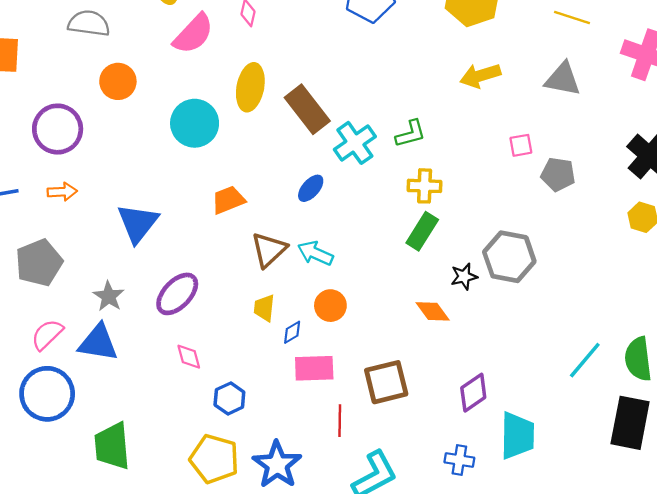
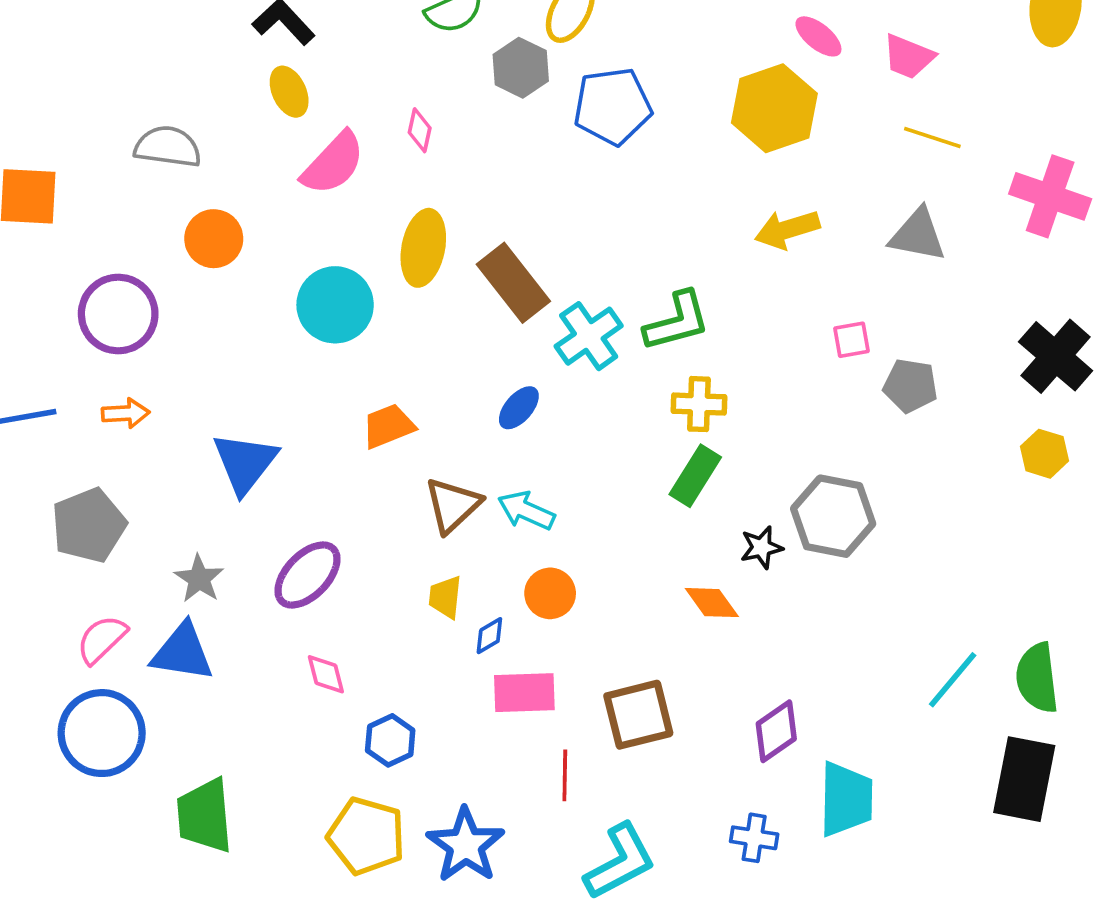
green L-shape: (411, 134) -> (677, 321), size x1.4

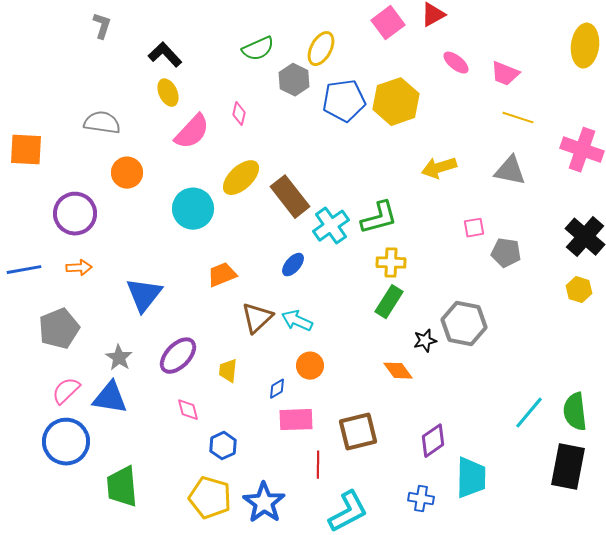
yellow hexagon: (774, 108) -> (396, 102), moved
yellow ellipse: (423, 248) -> (241, 178), turned 36
yellow trapezoid: (445, 597) -> (228, 371), moved

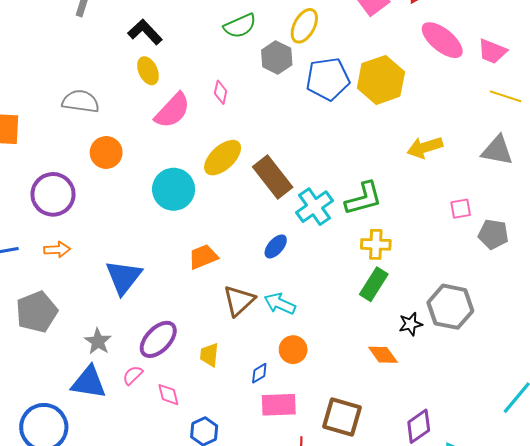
pink ellipse: (456, 63) -> (442, 40), size x1.6
pink semicircle: (66, 391) -> (133, 375), moved, size x0.7
brown square: (358, 432) -> (342, 417), turned 30

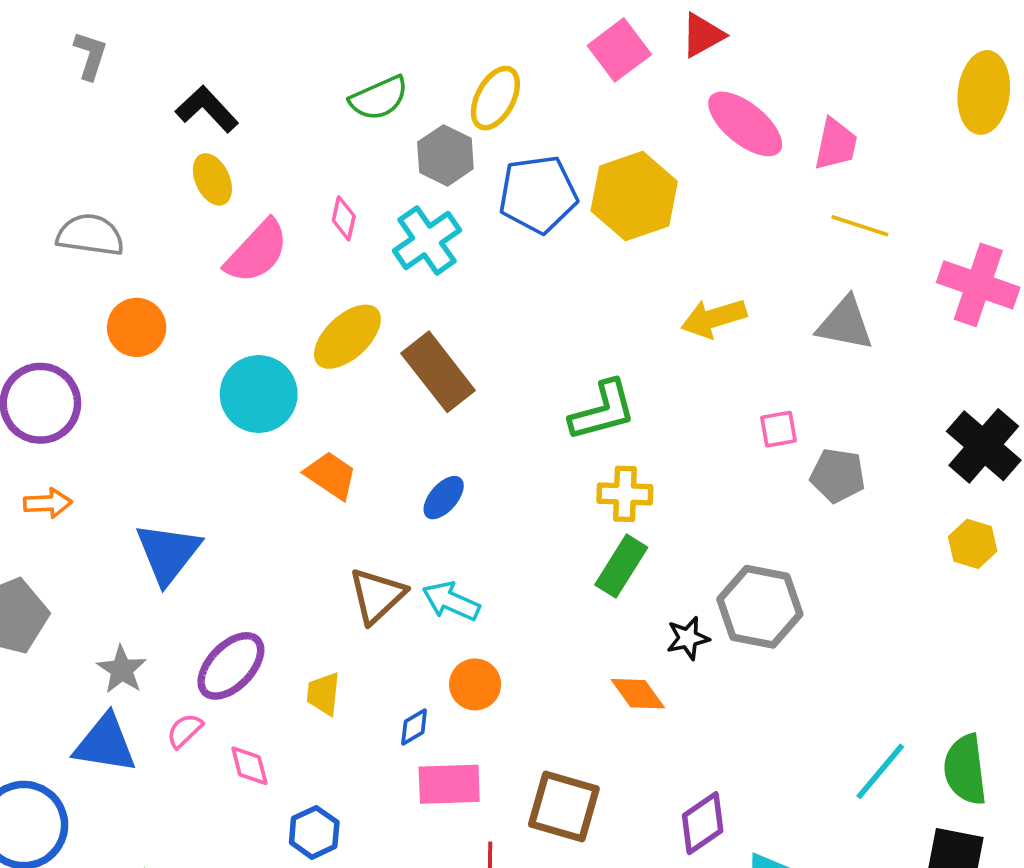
pink trapezoid: (492, 51) -> (836, 144), turned -100
cyan cross: (315, 207) -> (427, 240), moved
orange trapezoid: (203, 257) -> (331, 475), moved, turned 56

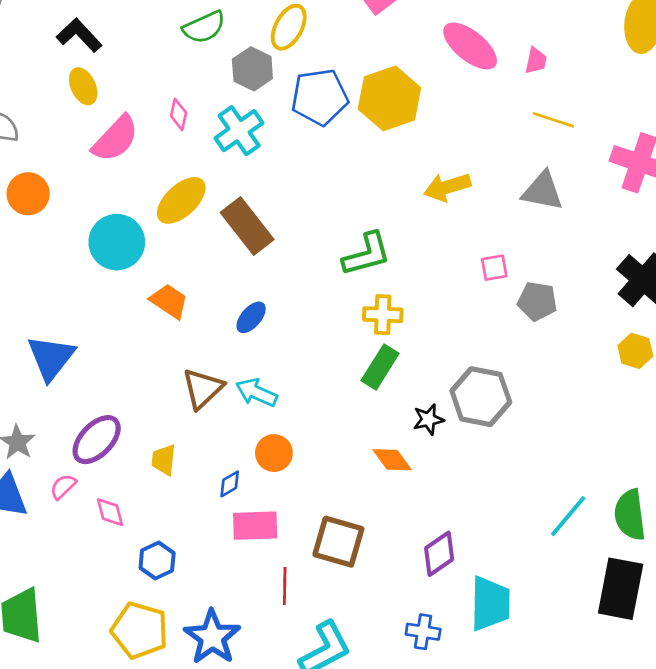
pink trapezoid: (836, 144) -> (536, 61), size x0.7

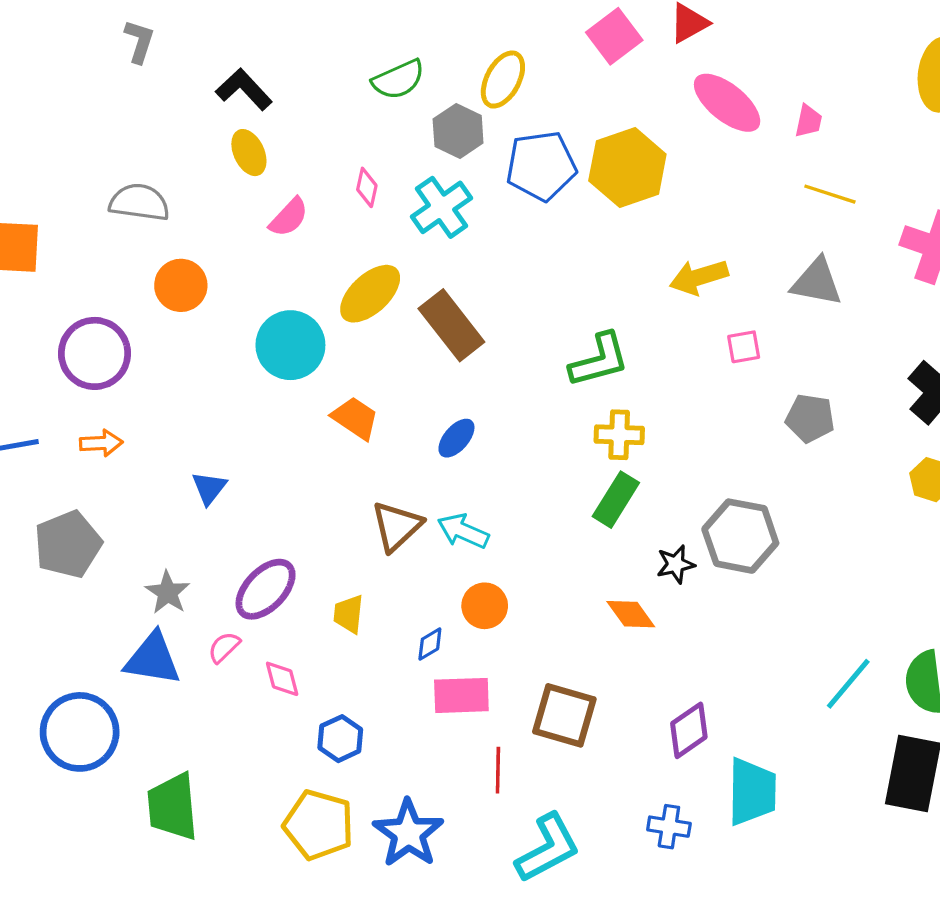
pink semicircle: (115, 139) -> (289, 217), size x0.7
pink square: (494, 268) -> (744, 347), moved
blue triangle: (51, 358) -> (209, 488), size x0.6

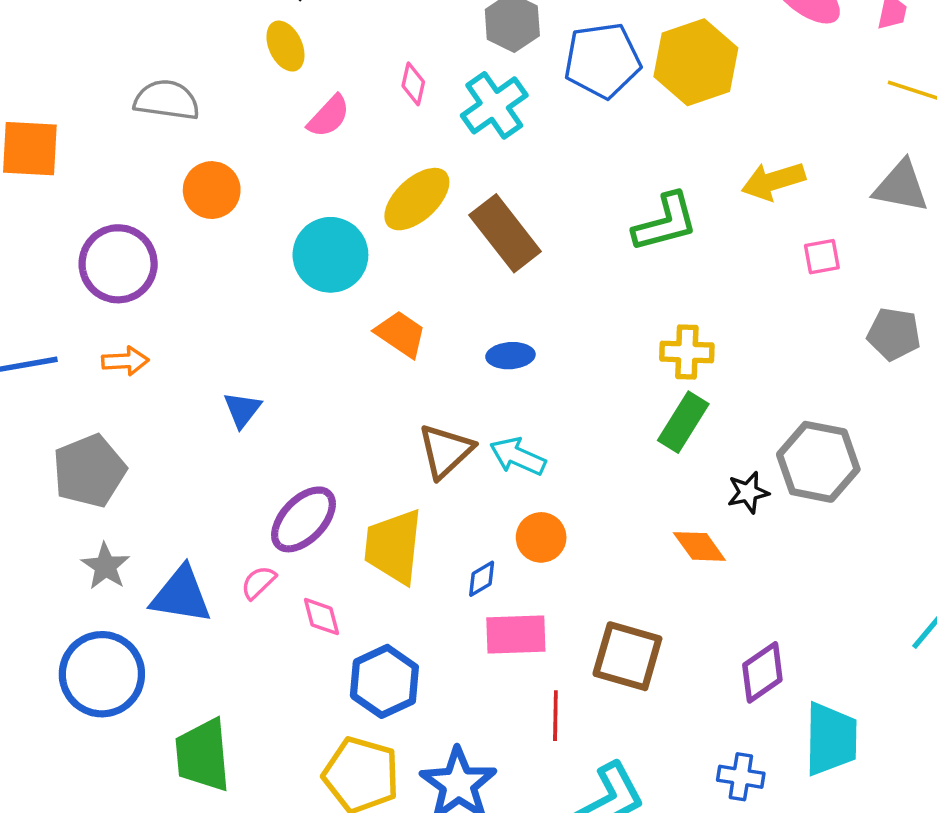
green L-shape: (599, 360) -> (665, 222), moved
blue ellipse: (456, 438) -> (510, 356), turned 45
gray star: (168, 593) -> (105, 566), moved
yellow trapezoid: (349, 614) -> (393, 546), size x1.8
blue hexagon: (340, 739) -> (384, 681), size x1.4

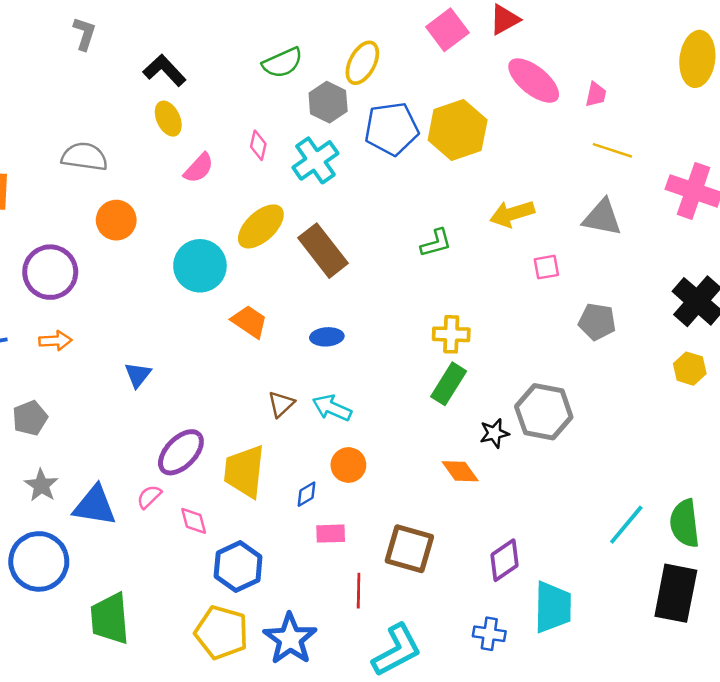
green L-shape: (665, 222) -> (436, 243), size x0.7
brown triangle: (446, 451) -> (281, 404), size x0.7
gray pentagon: (89, 471) -> (30, 418), size x0.7
pink rectangle: (516, 635) -> (331, 534), size x0.7

